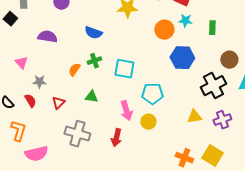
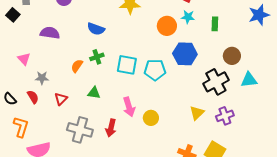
cyan pentagon: (152, 94) -> (155, 70), moved
yellow triangle: (194, 117) -> (197, 113), turned -35
red arrow: (116, 138) -> (111, 128), moved

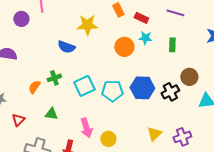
blue semicircle: (96, 29) -> (66, 47), moved
blue hexagon: (185, 54) -> (142, 88), moved
cyan square: (127, 65) -> (84, 86), turned -35
black cross: (216, 82) -> (170, 92), moved, size x0.7

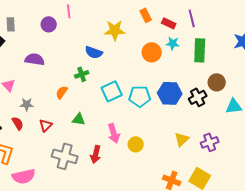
purple line: (175, 13) -> (192, 18), moved, turned 60
green rectangle: (172, 45) -> (200, 50), size x1.6
green cross: (54, 78) -> (82, 74), moved

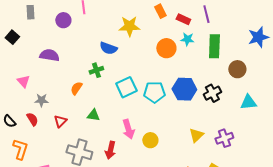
gray rectangle: (11, 24) -> (30, 12), moved
brown circle: (217, 82) -> (237, 69), moved

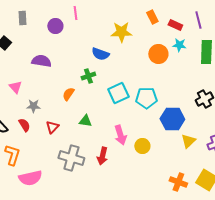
blue hexagon: (184, 89) -> (172, 119), moved

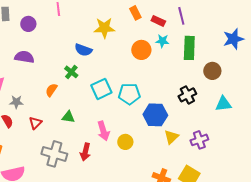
purple circle: (55, 26) -> (28, 24), moved
green cross: (88, 76) -> (71, 72), turned -32

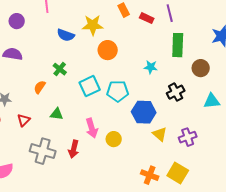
cyan star: (162, 41) -> (151, 67), moved
blue semicircle: (83, 50) -> (66, 35), moved
orange circle: (141, 50) -> (108, 50), moved
yellow triangle: (171, 137) -> (160, 134), turned -35

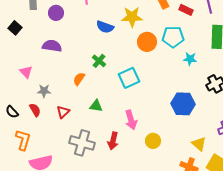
cyan pentagon: (118, 91) -> (173, 37), moved
yellow triangle: (160, 134) -> (199, 144), moved
yellow circle: (114, 139) -> (153, 141), moved

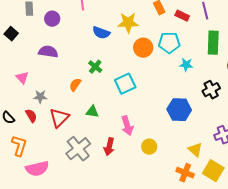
red triangle: (63, 112) -> (59, 118), size x1.5
gray cross: (82, 143) -> (78, 149), turned 35

